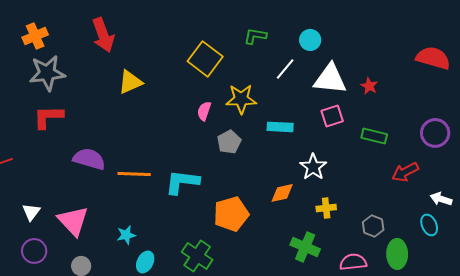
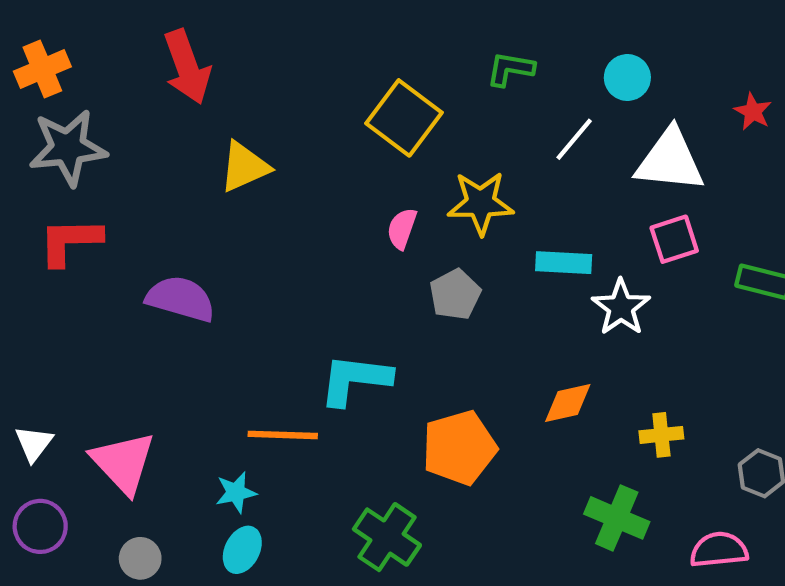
red star: (369, 86) -> (753, 112), moved
purple semicircle: (89, 159) -> (181, 299), moved
white star: (313, 167) -> (621, 307), moved
orange line: (134, 174) -> (283, 435), moved
cyan ellipse: (145, 262) -> (242, 550), moved

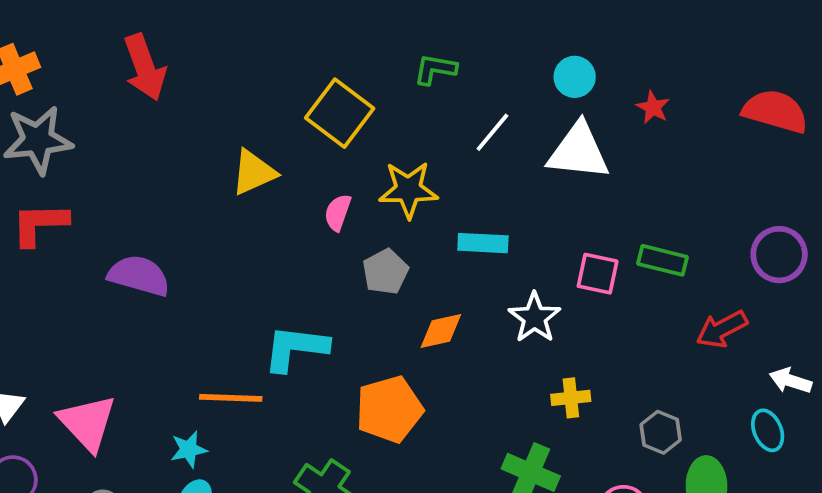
cyan circle: (627, 78) -> (575, 77), moved
yellow triangle: (244, 167) -> (254, 172), moved
pink square: (674, 239) -> (598, 274), moved, turned 30
white star: (621, 307) -> (535, 318), moved
orange diamond: (568, 403) -> (441, 331), moved

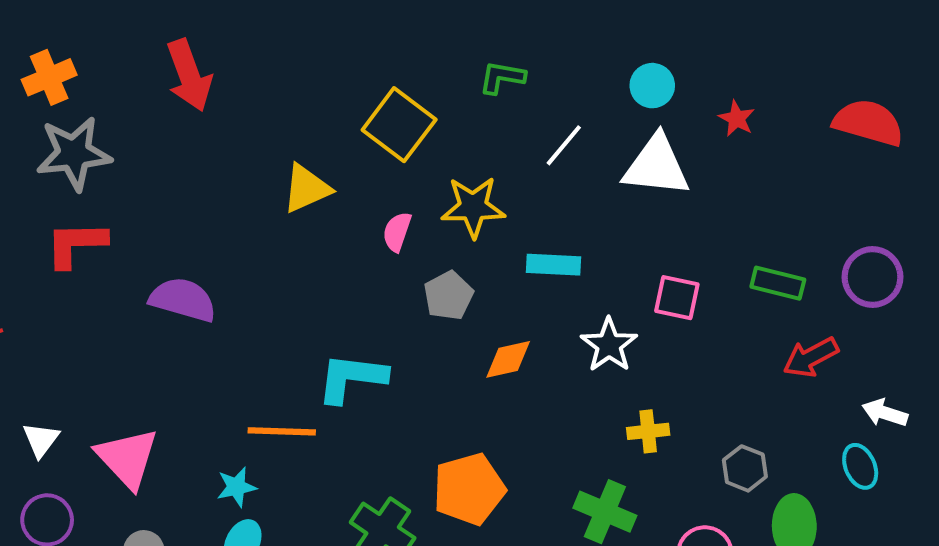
green rectangle: (663, 260) -> (778, 283), moved
orange pentagon: (389, 409) -> (469, 489), moved

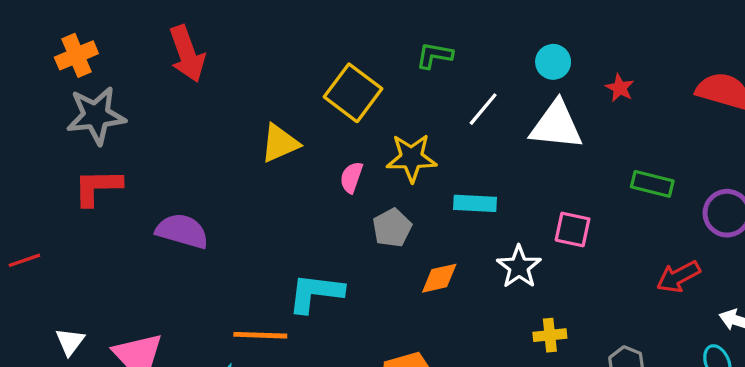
green rectangle: (778, 283) -> (652, 184), moved

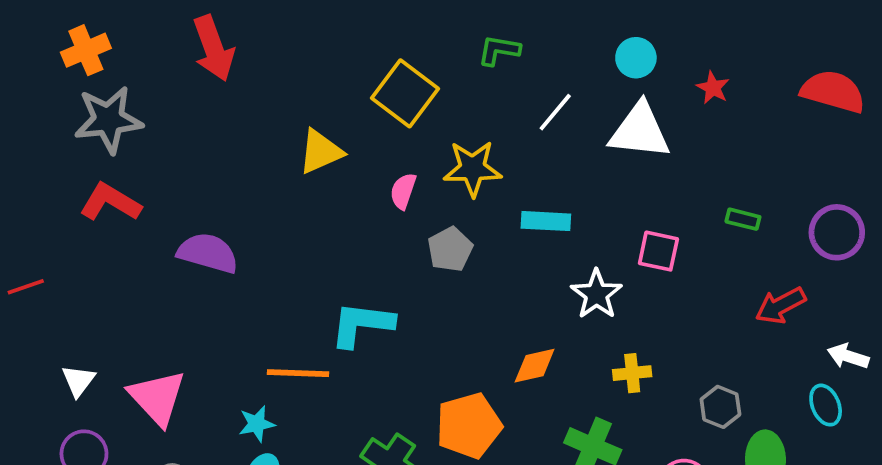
green rectangle: (652, 184) -> (743, 219), moved, size x0.7
red L-shape: (98, 187) -> (110, 202), turned 32
orange diamond: (439, 278) -> (535, 366), moved

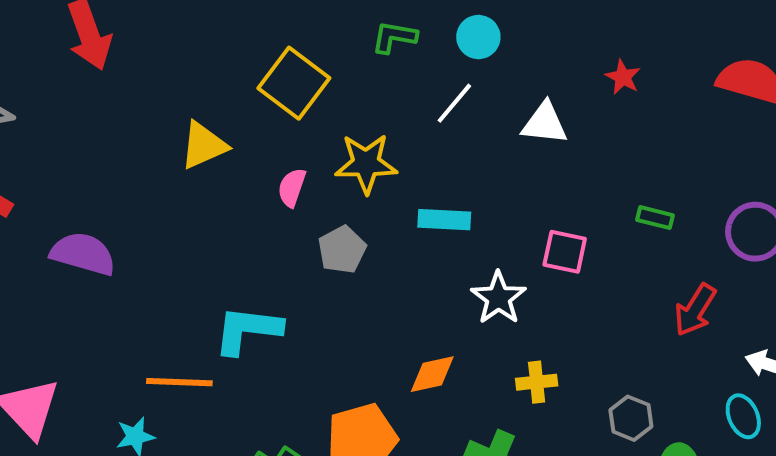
cyan circle: (636, 58) -> (478, 37), moved
white triangle: (640, 131) -> (545, 123), size x0.7
red arrow: (780, 306) -> (695, 310), turned -30

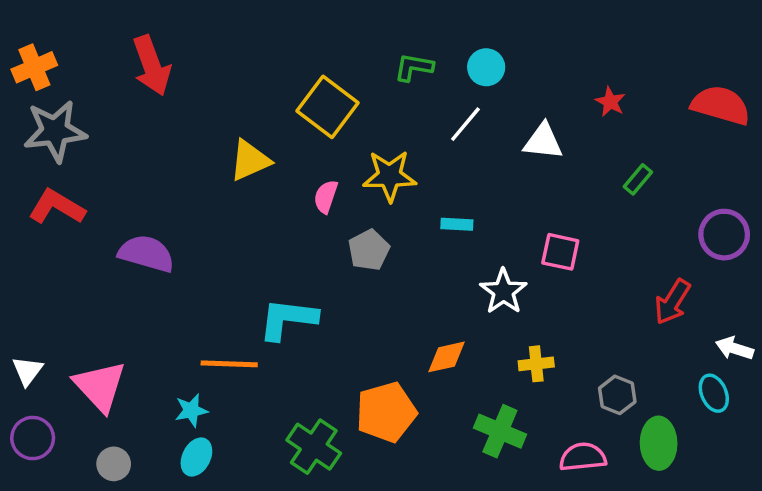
green rectangle: (655, 218) -> (638, 179), moved, turned -64
cyan rectangle: (444, 220) -> (457, 224), size x0.7

